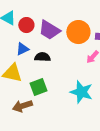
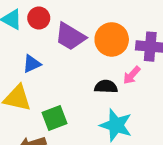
red circle: (26, 25) -> (39, 18), moved
black semicircle: (42, 57) -> (106, 87), moved

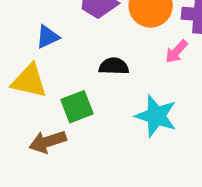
black semicircle: (106, 87) -> (114, 66), moved

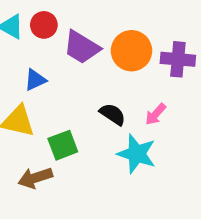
pink arrow: (176, 52) -> (156, 114), moved
black semicircle: (114, 66) -> (113, 114), moved, turned 32

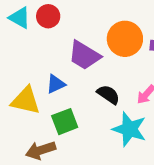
purple trapezoid: (82, 47) -> (84, 55), moved
blue triangle: (35, 80) -> (56, 84), moved

